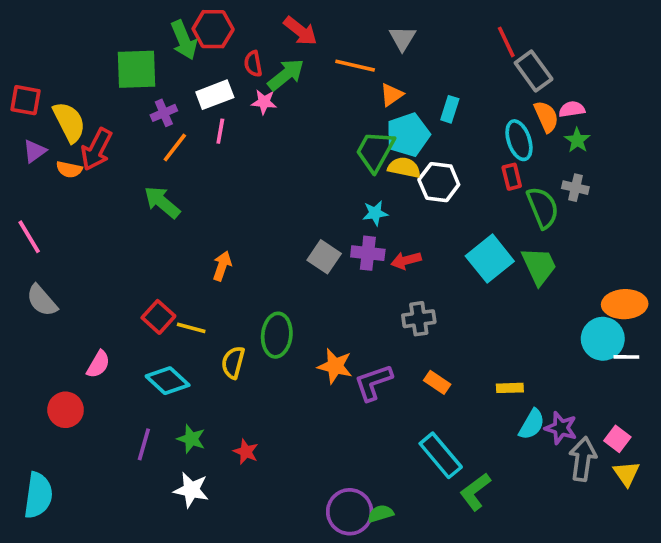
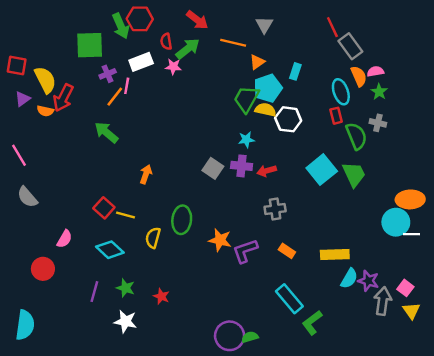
pink line: (220, 131) -> (127, 86), moved
yellow rectangle: (510, 388) -> (335, 254), size x1.6

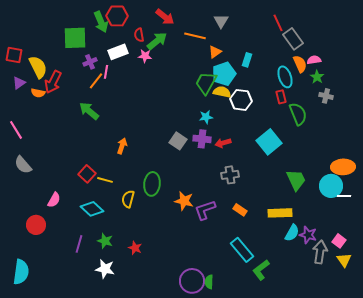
gray cross: (378, 123) -> (326, 96), moved
green trapezoid: (354, 174) -> (296, 180), moved
green semicircle: (250, 337) -> (209, 282), turned -72

